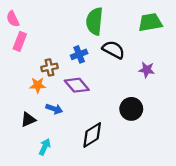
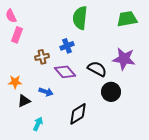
black semicircle: (113, 50) -> (97, 69), moved
purple star: (147, 70) -> (124, 59), size x1.6
orange star: (38, 85) -> (15, 82), moved

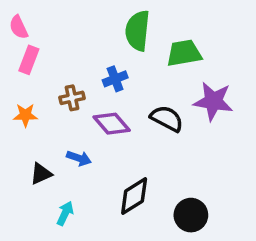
green trapezoid: (127, 19) -> (184, 53), moved
orange star: (15, 82) -> (25, 115), moved
black circle: (111, 92) -> (191, 215), moved

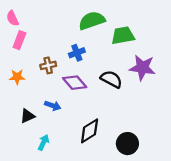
green semicircle: (137, 31) -> (92, 21), turned 65

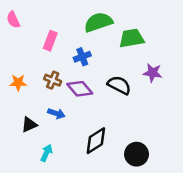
pink rectangle: (19, 40) -> (50, 41), moved
brown cross: (48, 65) -> (53, 80), moved, turned 35
purple star: (142, 68) -> (153, 73), size x0.7

